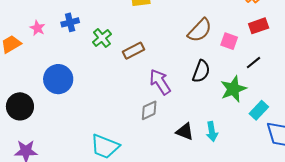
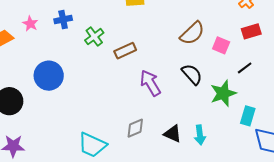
black semicircle: (201, 71) -> (192, 74), turned -65
gray diamond: (149, 110) -> (135, 128), moved
cyan rectangle: (259, 110) -> (248, 116), turned -30

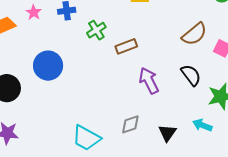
black triangle: (173, 134) -> (167, 133), turned 36
cyan arrow: (200, 135) -> (202, 125), moved, turned 114

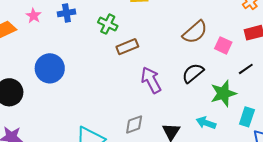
green cross: (96, 30) -> (108, 24), moved, turned -30
black semicircle: (191, 75) -> (193, 73), turned -90

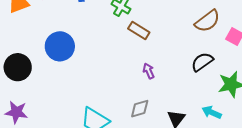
brown rectangle: (127, 47) -> (139, 30), turned 50
purple arrow: (151, 80) -> (149, 71), moved, size x0.6

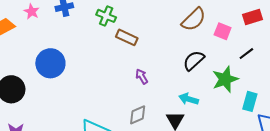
cyan arrow: (212, 112) -> (189, 99), moved

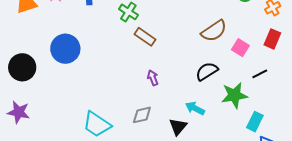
red rectangle: (253, 17) -> (272, 39), turned -60

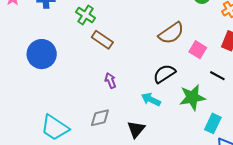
blue circle: (65, 49) -> (42, 54), moved
black line: (260, 74) -> (217, 76), turned 56
cyan arrow: (195, 108) -> (151, 100), moved

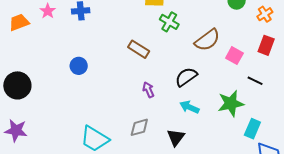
green cross: (86, 15) -> (169, 22), moved
blue circle: (42, 54) -> (79, 66), size x0.6
black semicircle: (164, 74) -> (186, 77), moved

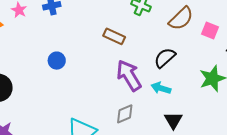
purple arrow: (148, 90) -> (129, 75), size x2.0
cyan arrow: (190, 107) -> (161, 88), moved
black triangle: (176, 137) -> (173, 120), moved

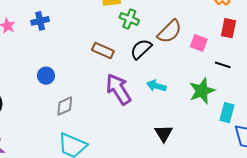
black semicircle: (165, 58) -> (141, 49), moved
cyan arrow: (161, 88) -> (156, 86), moved
gray diamond: (125, 114) -> (65, 106), moved

